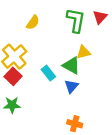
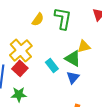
green L-shape: (76, 20) -> (63, 18), moved

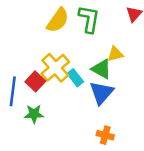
yellow semicircle: (38, 19) -> (58, 20), size x1.5
yellow cross: (21, 50) -> (55, 68), moved
blue triangle: (73, 77) -> (101, 93), size x1.5

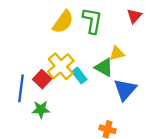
blue triangle: (101, 93) -> (125, 90), moved

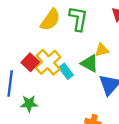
red square: (42, 79) -> (30, 62), moved

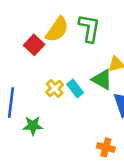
red square: (30, 62) -> (34, 45), moved
yellow cross: (48, 62) -> (55, 88), moved, size x0.6

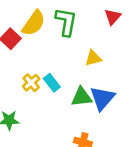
green triangle: (102, 80) -> (82, 97), moved, turned -35

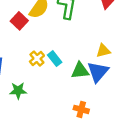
yellow triangle: (93, 58) -> (103, 51), moved

